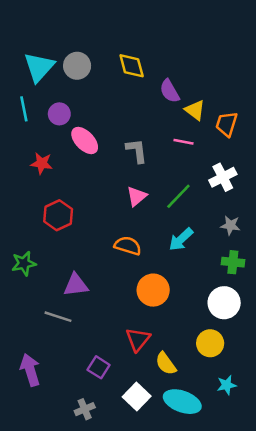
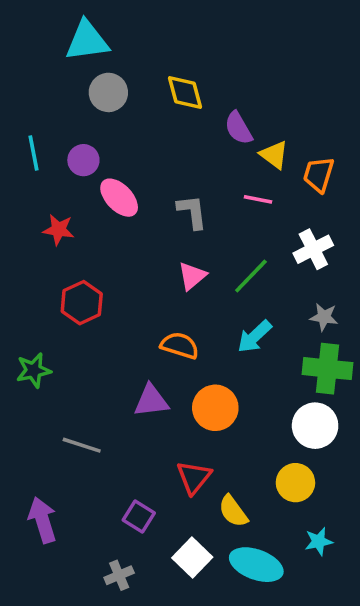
cyan triangle: (39, 67) -> (87, 41), moved, turned 40
green cross: (233, 262) -> (328, 369), size x1.5
purple triangle: (76, 285) -> (151, 401), moved

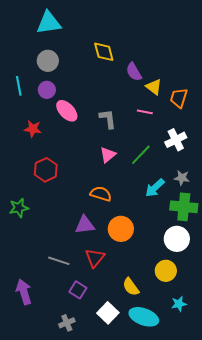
gray circle: (108, 92) -> (48, 61), moved
cyan arrow: (254, 337) -> (155, 188), moved
gray line: (82, 445) -> (59, 261), moved
red triangle: (194, 477) -> (95, 258), moved

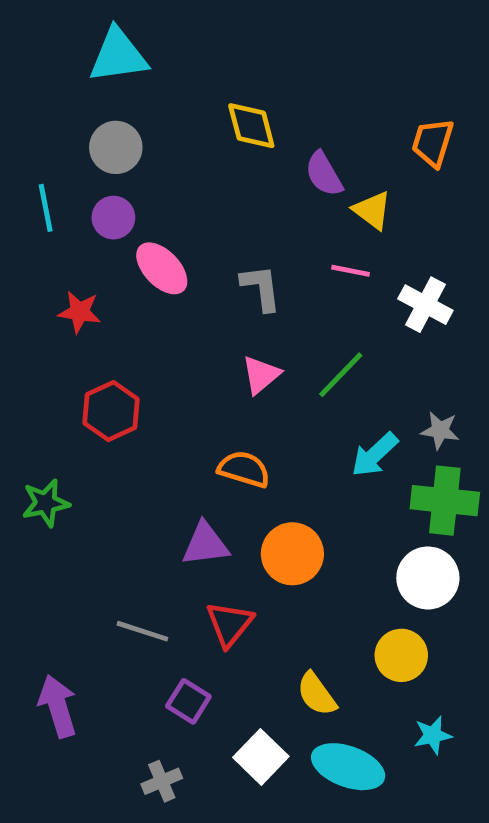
orange trapezoid: (179, 98) -> (433, 143), moved
white cross: (176, 140) -> (425, 305), moved, turned -35

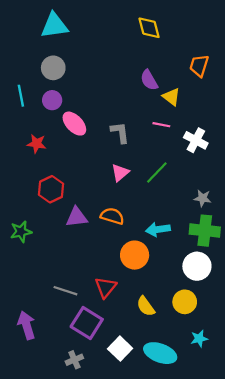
yellow diamond: (251, 126) -> (149, 28), moved
cyan arrow: (375, 455) -> (158, 229), moved, turned 35
purple triangle: (205, 544) -> (77, 217), moved
yellow semicircle: (317, 694) -> (146, 306), moved
purple square: (188, 701) -> (87, 323), size x1.6

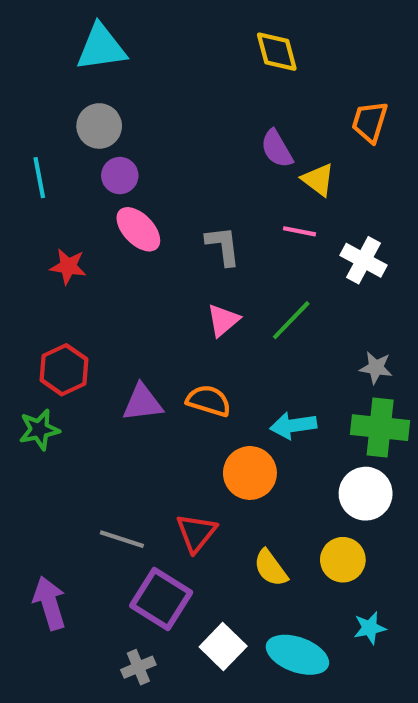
purple circle: (52, 100) -> (120, 176), moved
red hexagon: (51, 189) -> (64, 370), moved

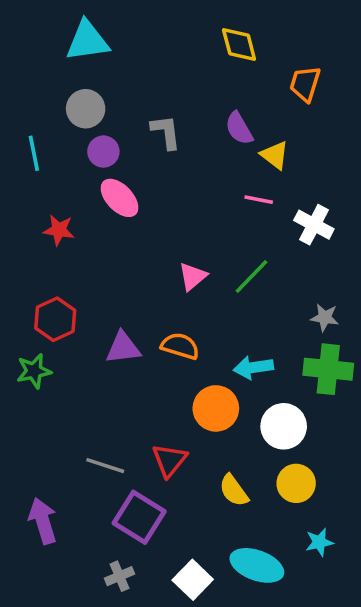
orange trapezoid: (370, 122) -> (305, 84), moved
gray L-shape: (223, 246) -> (166, 132), moved
white circle: (366, 494) -> (284, 426), moved
white square: (223, 646) -> (193, 580), moved

